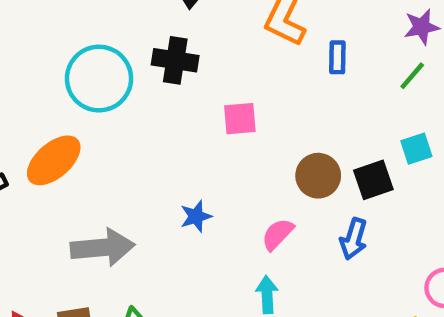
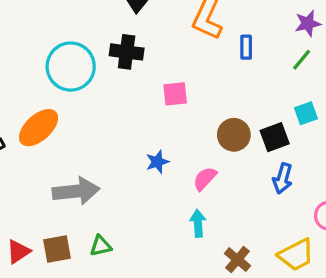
blue star: (196, 216) -> (157, 162), moved
blue arrow: (354, 239) -> (283, 178), moved

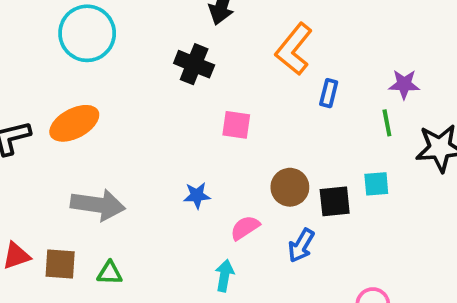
green line: (302, 60) -> (387, 123), turned -65
cyan circle: (71, 67) -> (87, 33), moved
blue arrow: (283, 178) -> (301, 245), moved

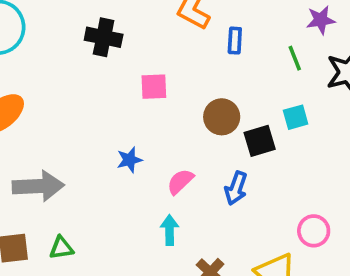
purple star: (404, 84) -> (321, 20), moved
brown circle: (290, 187) -> (222, 117), moved

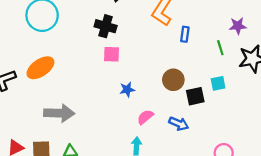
pink square: (154, 87) -> (111, 54), moved
blue star: (129, 160) -> (127, 90), moved
blue arrow: (236, 188) -> (179, 124), turned -90

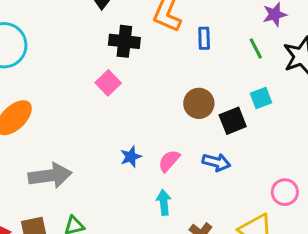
black cross: (106, 26) -> (124, 41), moved
pink square: (111, 54) -> (108, 83), turned -36
blue star: (127, 90) -> (131, 157), moved

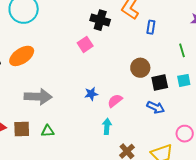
green line: (256, 48) -> (182, 50), moved
cyan square: (261, 98) -> (184, 80), moved
blue arrow: (216, 162) -> (156, 107), moved

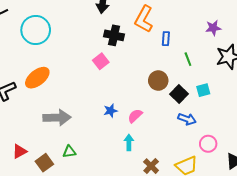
green line: (182, 50) -> (188, 59), moved
black square: (160, 83) -> (179, 94), turned -30
blue arrow: (156, 107) -> (187, 119), moved
brown square: (22, 129) -> (44, 163), moved, turned -30

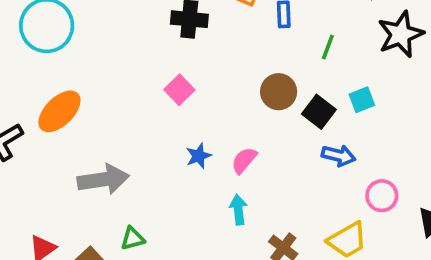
green line: (188, 59) -> (328, 47), turned 48
pink square: (101, 61) -> (179, 90), moved

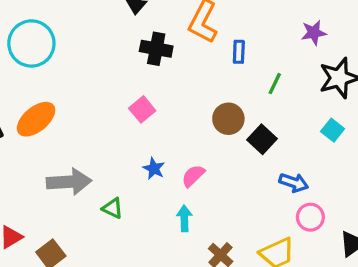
cyan square: (362, 100) -> (333, 130), moved, turned -35
blue star: (199, 156) -> (154, 169), turned -30
blue arrow: (338, 156) -> (294, 183), moved
green triangle: (133, 239) -> (113, 208), moved, turned 35

